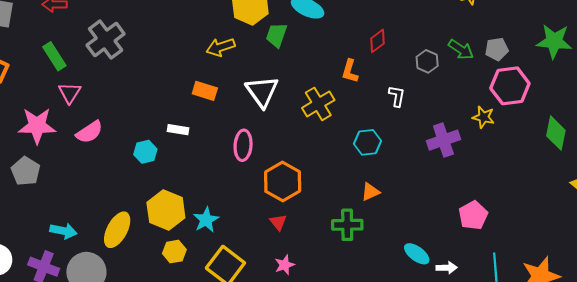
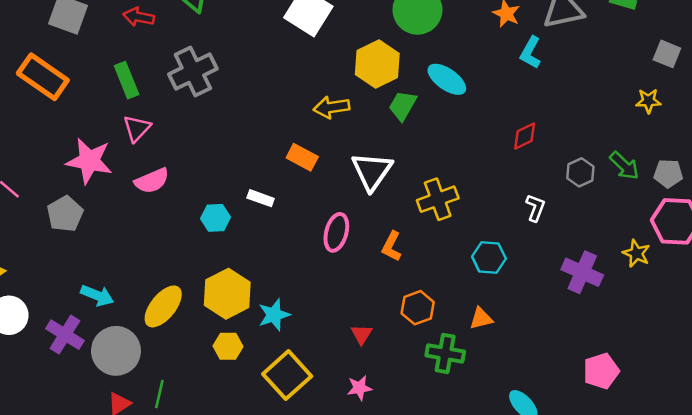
orange L-shape: (350, 71) -> (392, 246), moved
purple cross: (443, 140) -> (582, 272), turned 32
orange hexagon: (283, 182) -> (418, 308), moved, size x0.7

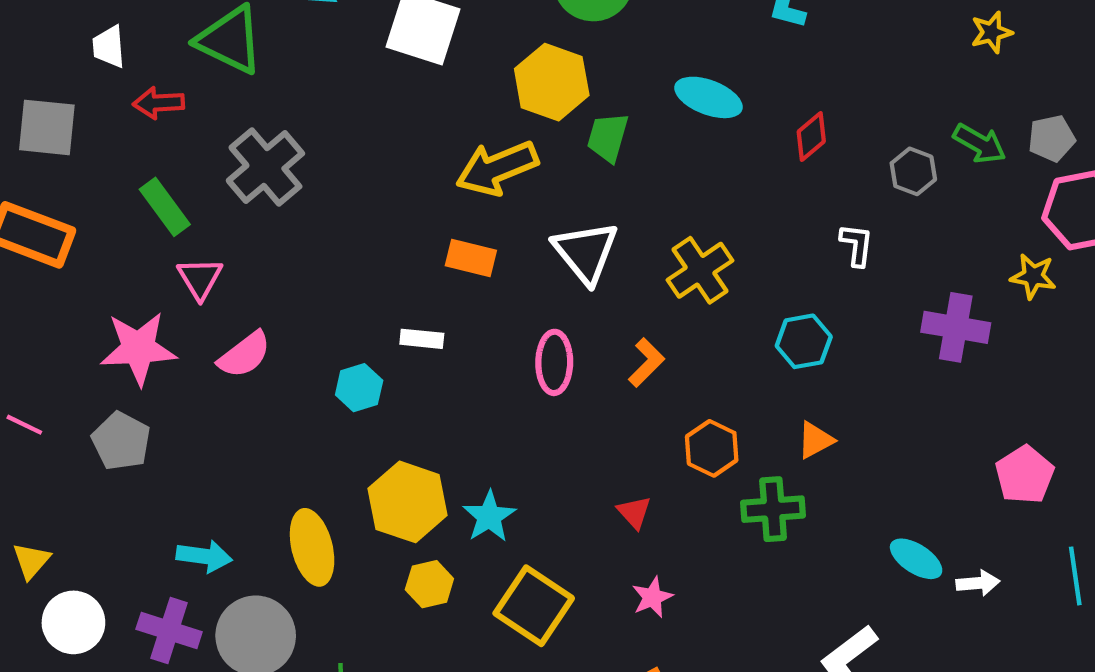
cyan ellipse: (447, 79) -> (708, 97), moved
yellow arrow: (332, 107) -> (497, 168), size x1.4
orange L-shape: (392, 246) -> (646, 362), turned -148
yellow ellipse: (163, 306) -> (312, 547), turned -39

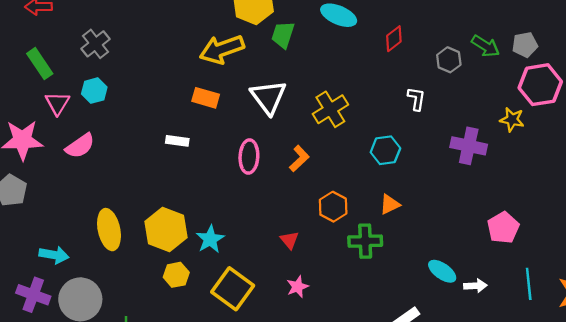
gray cross: (265, 167) -> (95, 44), size x0.7
cyan hexagon: (359, 388) -> (94, 91), moved
yellow ellipse: (312, 547) -> (109, 230), moved

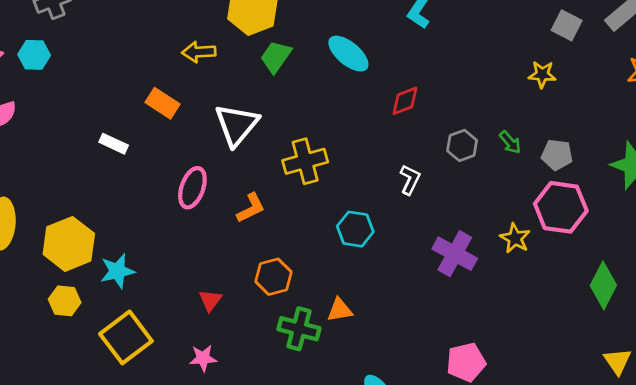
green arrow: (486, 46) -> (510, 142), size x0.7
yellow arrow: (222, 49) -> (199, 52), size x0.6
orange triangle: (390, 204) -> (340, 310), moved

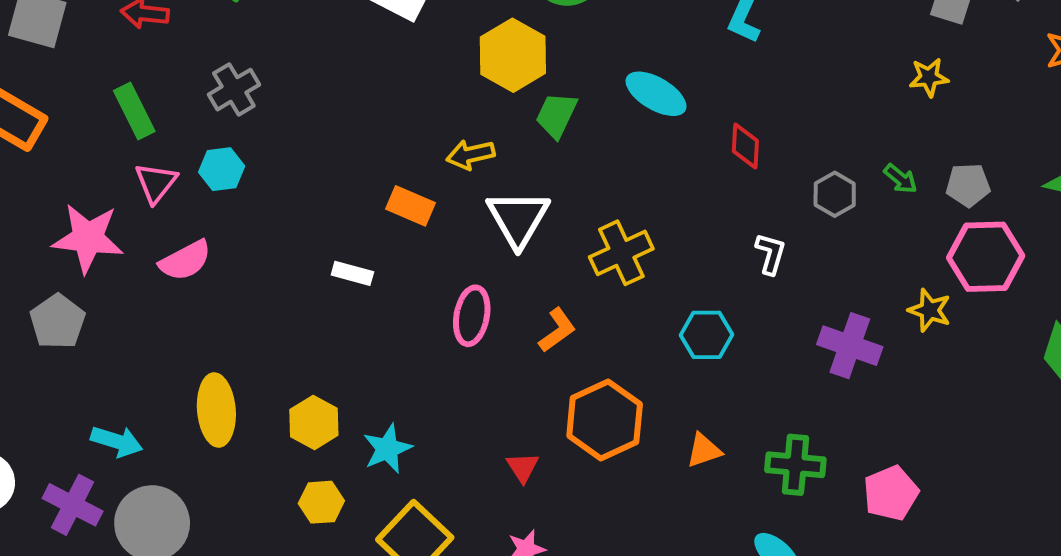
yellow arrow: (199, 52) -> (471, 155), moved
red diamond: (405, 101) -> (745, 146), turned -56
yellow hexagon: (69, 244) -> (314, 422), size x0.7
orange hexagon: (273, 277) -> (605, 420), size x1.5
green cross: (299, 329) -> (795, 465), moved

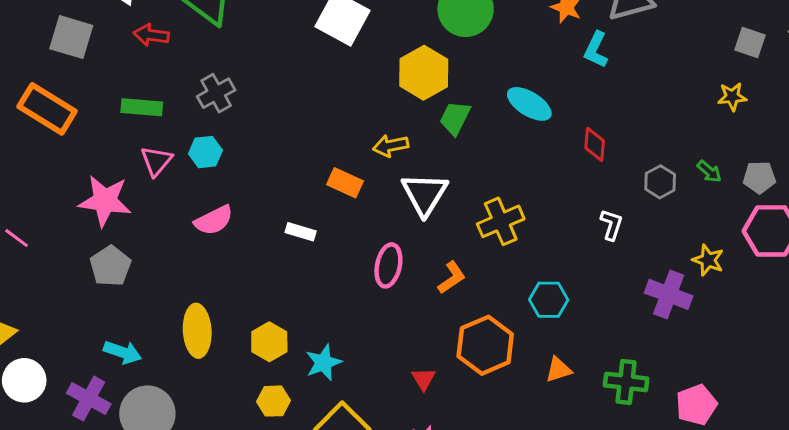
green rectangle: (134, 111) -> (142, 107), turned -60
pink semicircle: (185, 261) -> (214, 220), moved
yellow star: (930, 310) -> (708, 260), moved
gray pentagon: (58, 322) -> (110, 266), moved
cyan hexagon: (707, 335) -> (549, 300), moved

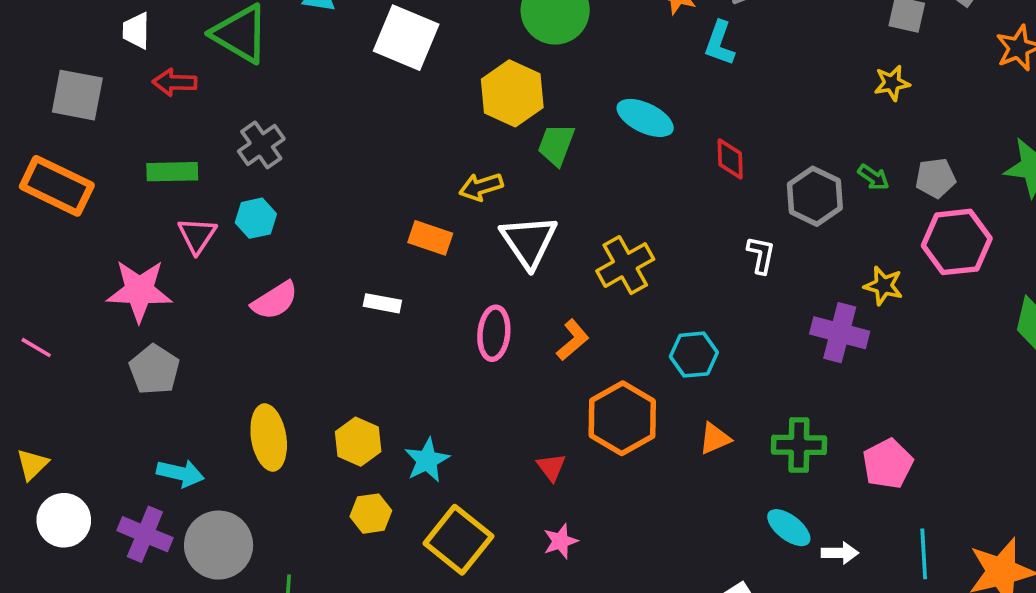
gray hexagon: (660, 182) -> (815, 196), size x1.4

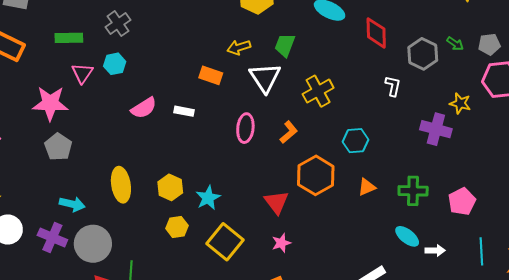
green trapezoid: (556, 145) -> (285, 45), moved
red diamond: (730, 159) -> (376, 33), size x1.4
pink semicircle: (275, 301) -> (144, 108), moved
red triangle: (551, 467) -> (276, 202), size x1.5

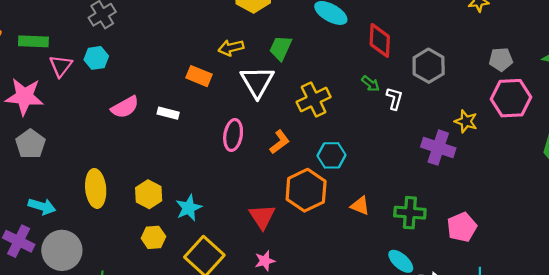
green rectangle: (69, 38) -> (33, 41), moved
green arrow: (455, 44) -> (371, 84), moved
cyan hexagon: (355, 141) -> (332, 155), moved
orange triangle: (367, 187) -> (360, 206), turned 42

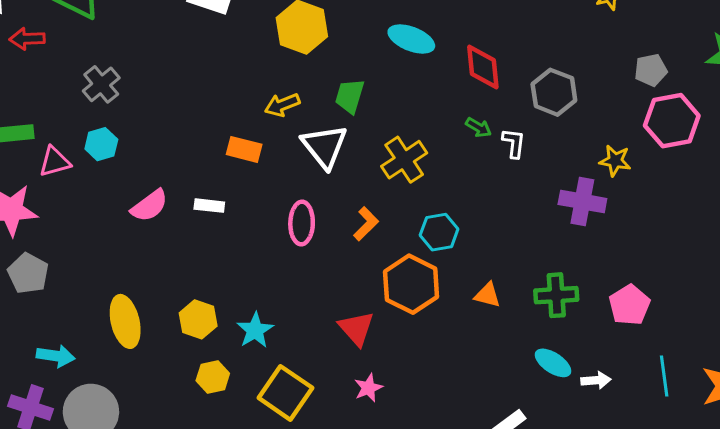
pink triangle: (61, 66) -> (55, 162), turned 45

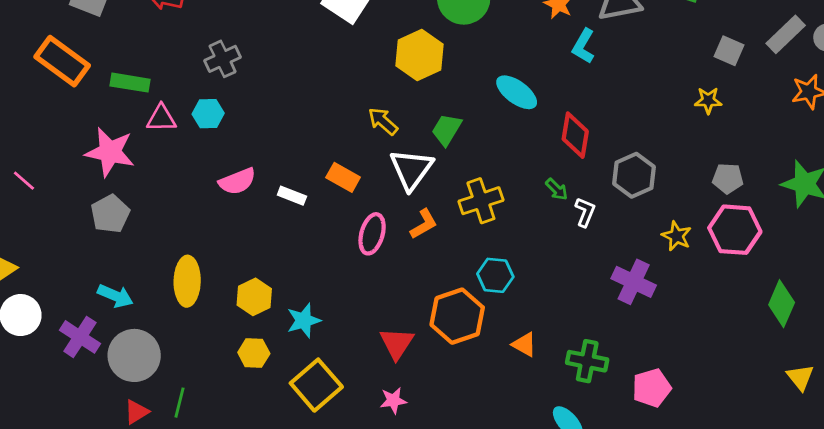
yellow arrow: (282, 105) -> (383, 121), turned 48
orange rectangle: (244, 149) -> (343, 177), moved
yellow star: (615, 161) -> (677, 236), moved
orange L-shape: (366, 224) -> (424, 224), moved

